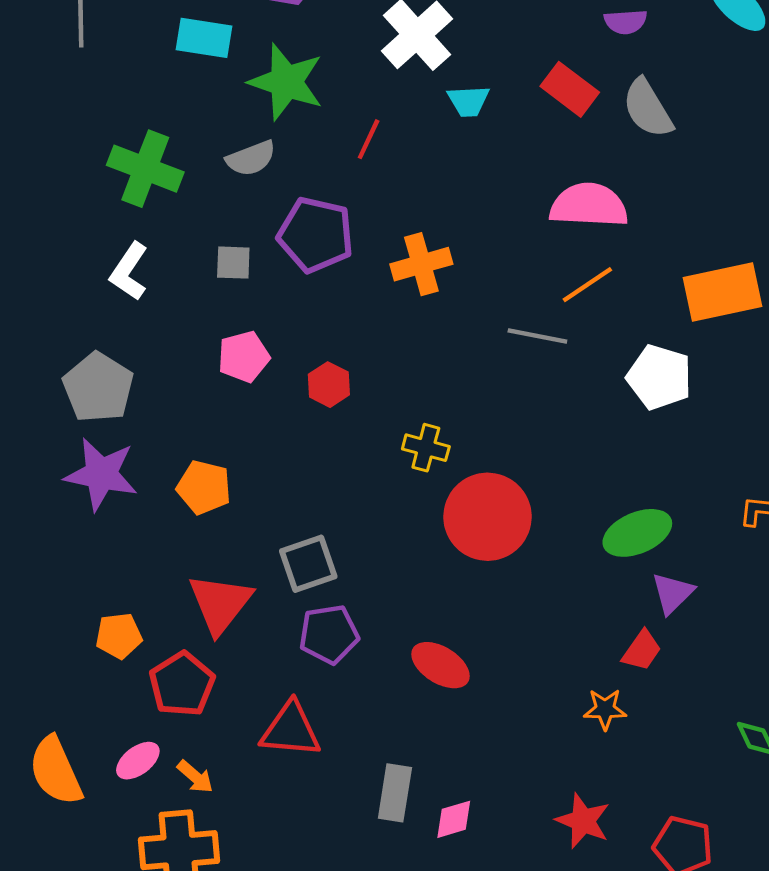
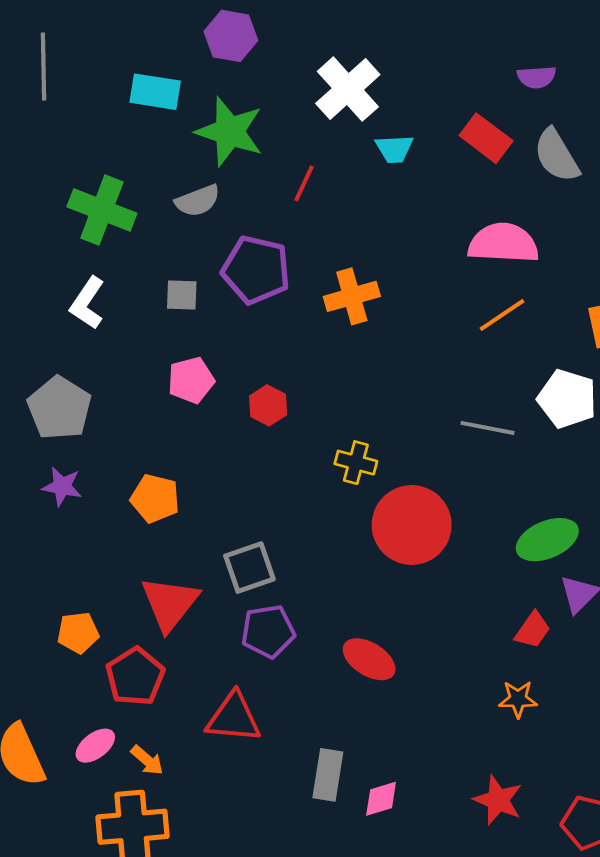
gray line: (537, 336) -> (487, 428), moved
purple star: (101, 474) -> (62, 486), size x0.6
red trapezoid: (642, 650) -> (533, 630), moved

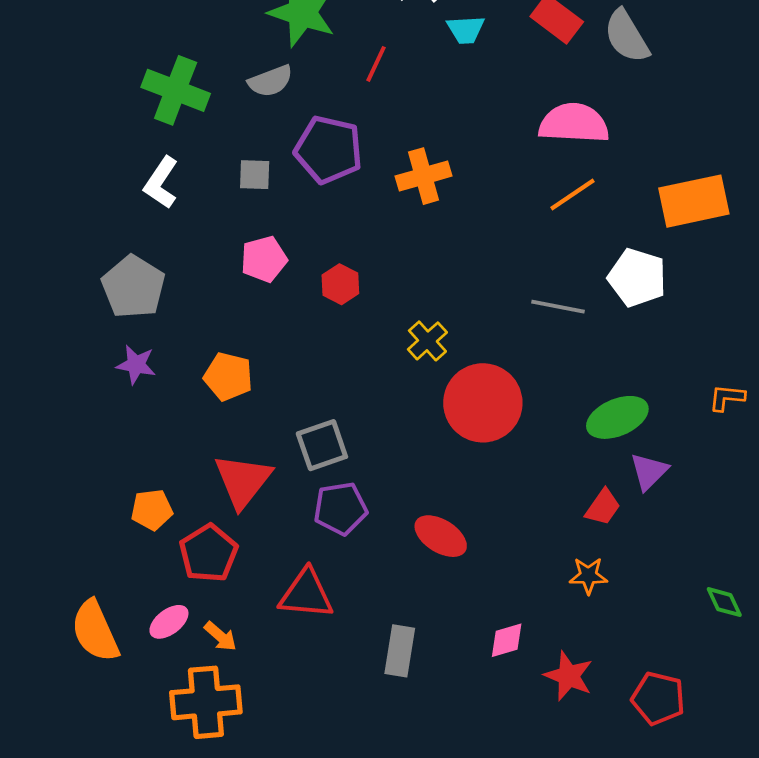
yellow cross: (356, 463) -> (427, 341), turned 33
pink diamond: (381, 799) -> (507, 640), moved

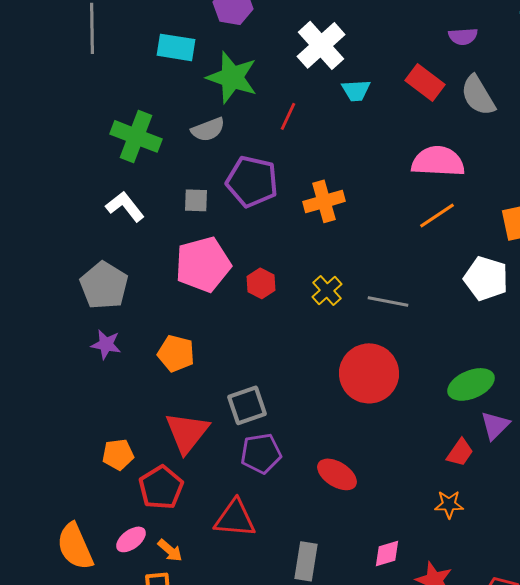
white L-shape: (161, 183) -> (125, 206), turned 108
pink pentagon: (264, 259) -> (203, 264), size x1.6
gray line: (558, 307) -> (388, 301), moved
yellow cross: (427, 341) -> (327, 290), moved

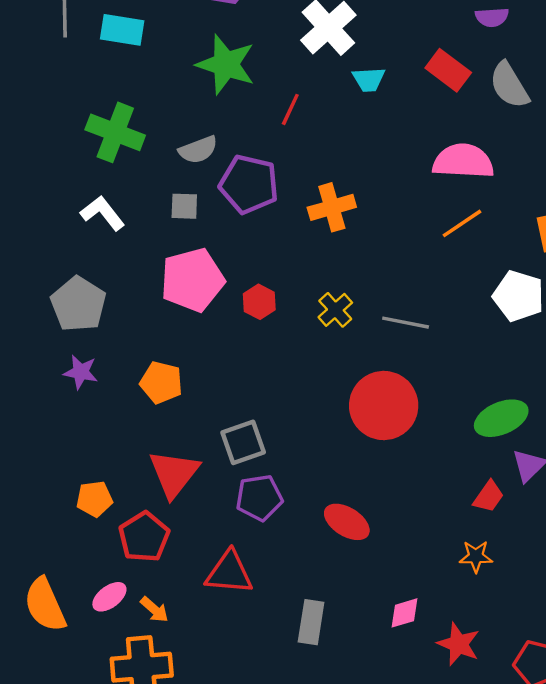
cyan rectangle: (176, 47) -> (122, 30), moved
gray semicircle: (208, 129) -> (198, 150), moved

